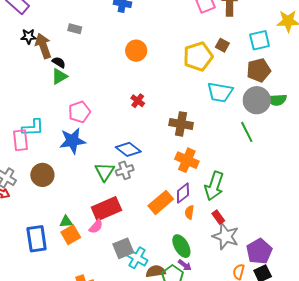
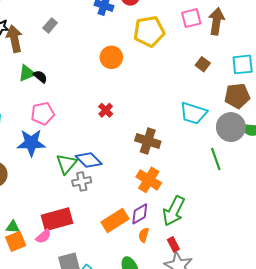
gray rectangle: (75, 29) -> (50, 25), turned -72
yellow pentagon: (198, 56) -> (149, 31), moved
black semicircle: (59, 62) -> (40, 77), moved
green triangle: (105, 172) -> (66, 164), moved

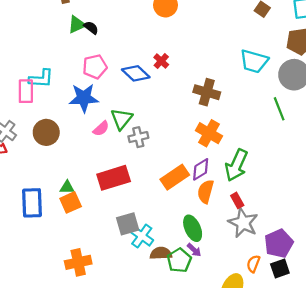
blue diamond: (89, 160) -> (136, 73), moved
orange semicircle: (144, 235) -> (206, 192), size x1.5
pink semicircle: (43, 236) -> (101, 129), moved

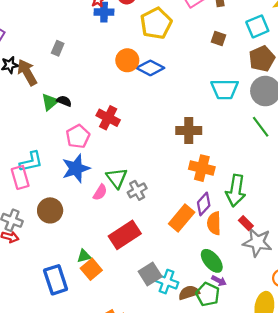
red cross: (161, 61) -> (108, 118), moved, size x1.5
blue diamond: (136, 73) -> (150, 68), moved

